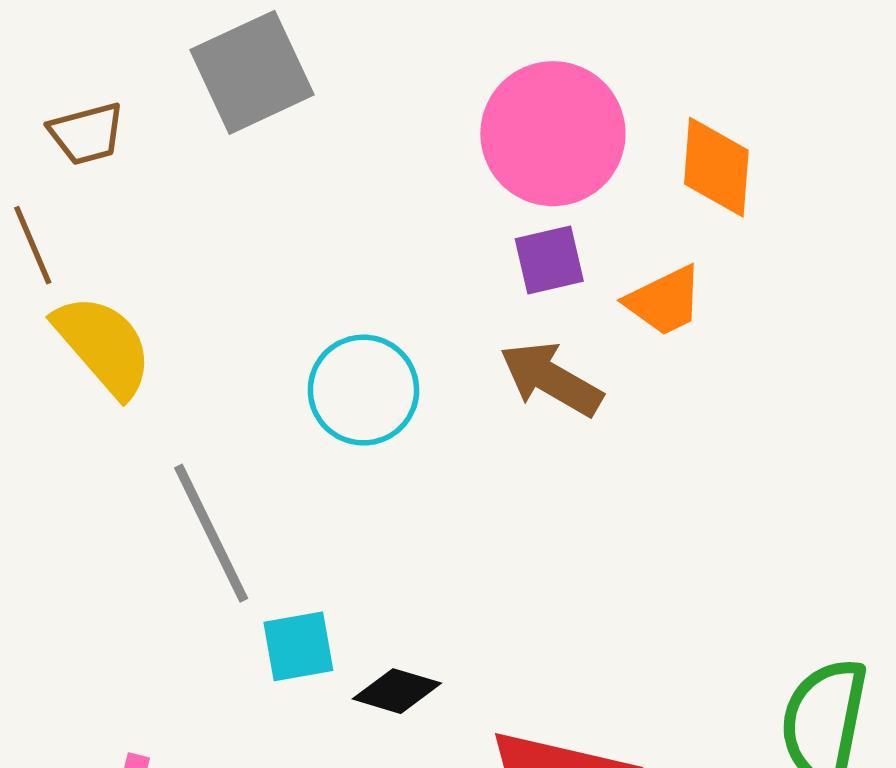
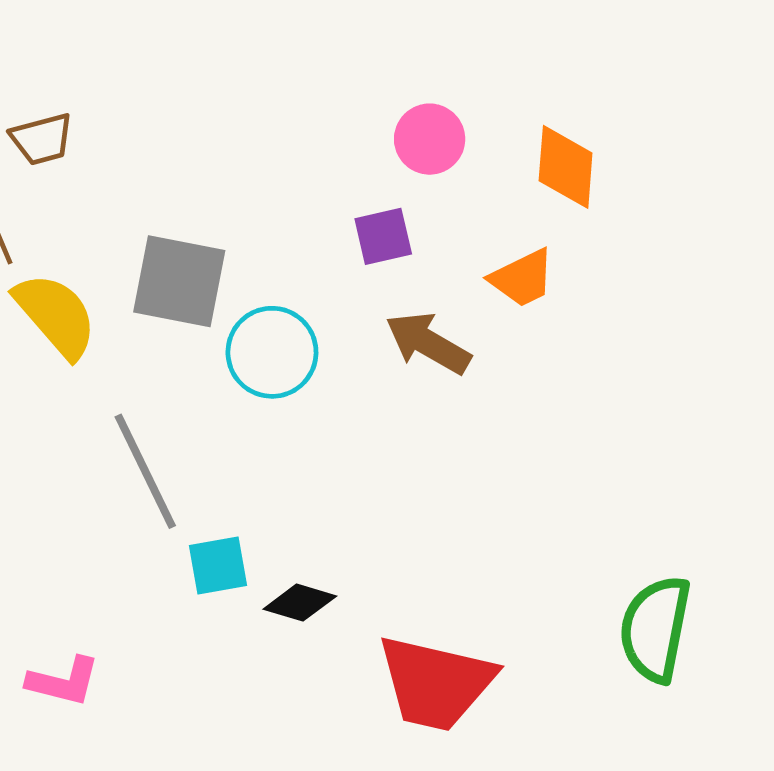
gray square: (252, 72) -> (179, 281), moved, turned 36
pink circle: (553, 134) -> (430, 139), size x0.6
purple square: (549, 260) -> (383, 236), moved

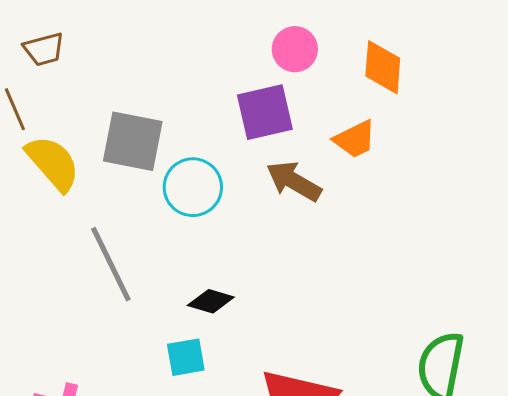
purple square: (383, 236) -> (265, 112), size x1.5
cyan square: (218, 566) -> (186, 357), moved
black diamond: (300, 603) -> (211, 301), moved

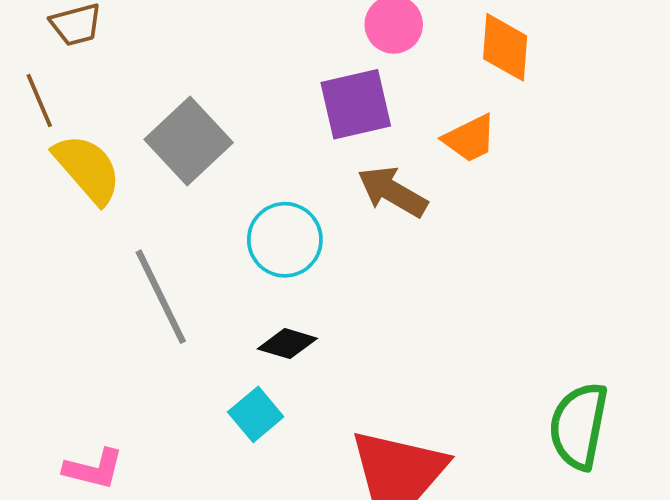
gray square: (133, 141) -> (189, 141), turned 36
cyan circle: (193, 187) -> (285, 240), moved
cyan square: (186, 357) -> (256, 414), turned -30

